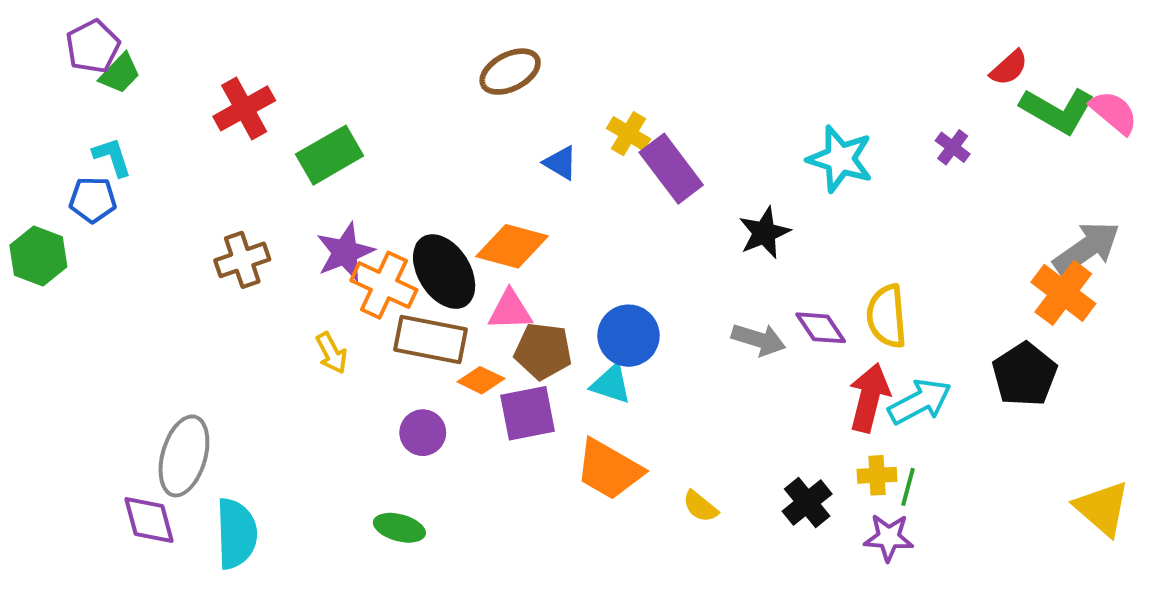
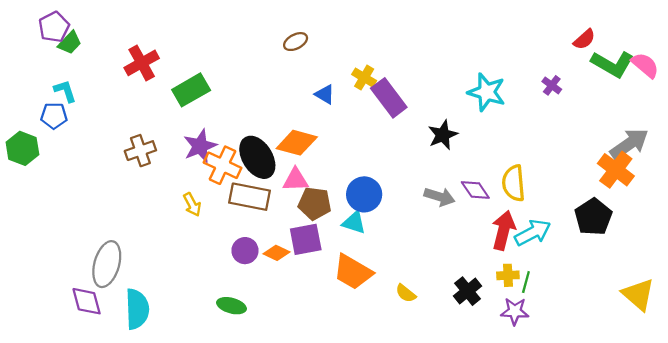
brown ellipse: (510, 72) -> (296, 42), size x0.7
orange diamond: (481, 380) -> (276, 253), moved

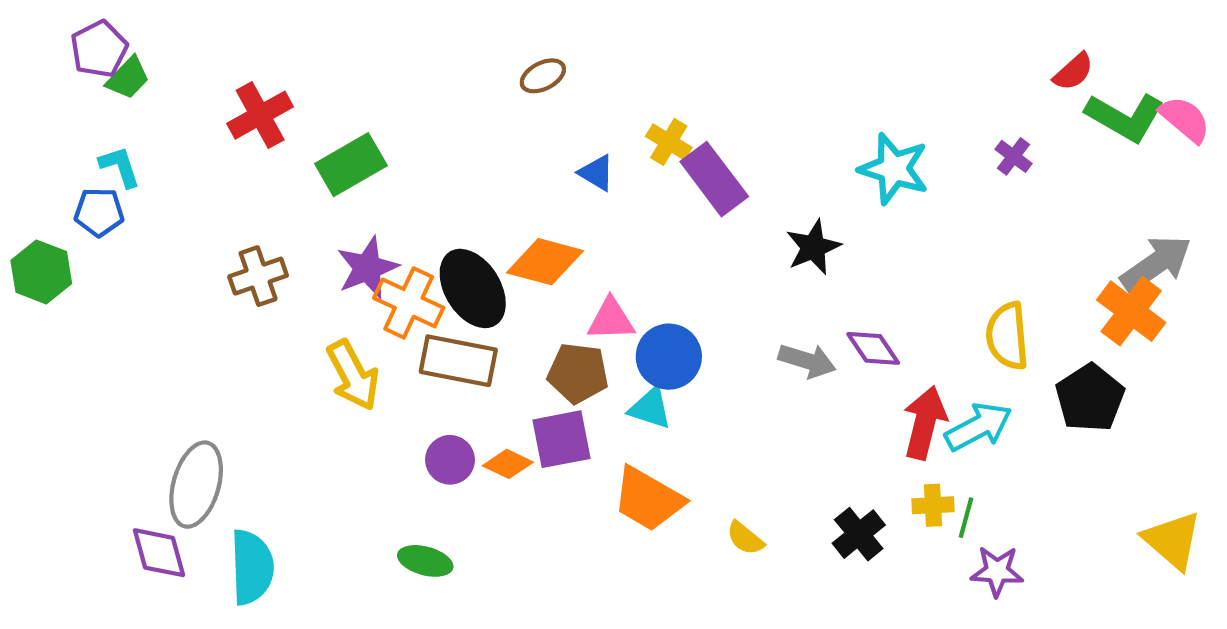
pink triangle: (296, 180) -> (611, 319), moved
yellow semicircle: (514, 183) -> (1007, 336), moved
yellow arrow: (192, 205) -> (353, 375), size x1.6
purple star: (515, 311) -> (997, 571), moved

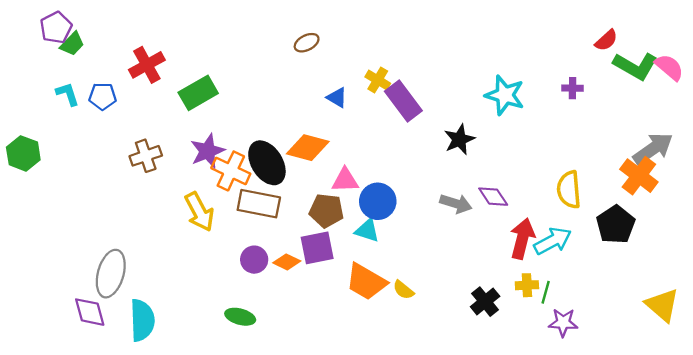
purple cross: (1014, 156) -> (572, 88), turned -36
blue pentagon: (99, 212) -> (103, 96), moved
yellow semicircle: (745, 538) -> (403, 290), moved

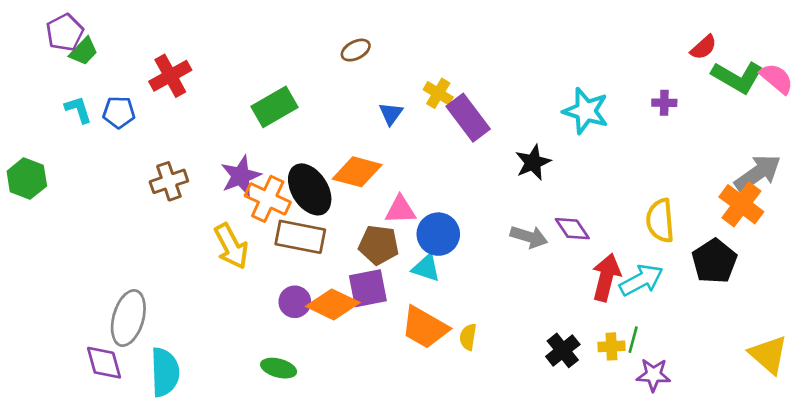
green rectangle: (198, 93) -> (274, 107), moved
blue triangle: (337, 98) -> (391, 114), turned 35
orange diamond: (287, 262) -> (333, 304), size x1.6
yellow cross: (527, 285) -> (611, 346), moved
yellow semicircle: (403, 290) -> (468, 337), turned 60

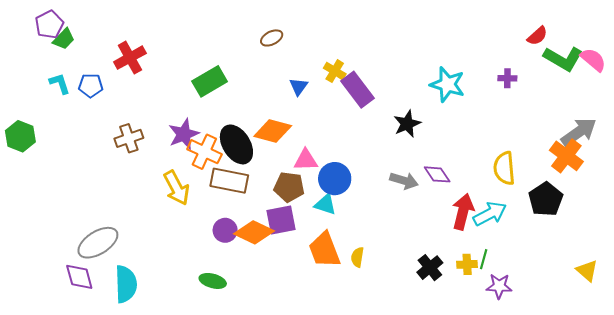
gray ellipse: (128, 318) -> (98, 243), turned 42
orange trapezoid: (425, 327) -> (324, 250), turned 39
yellow triangle: (768, 355) -> (587, 271), size x0.7

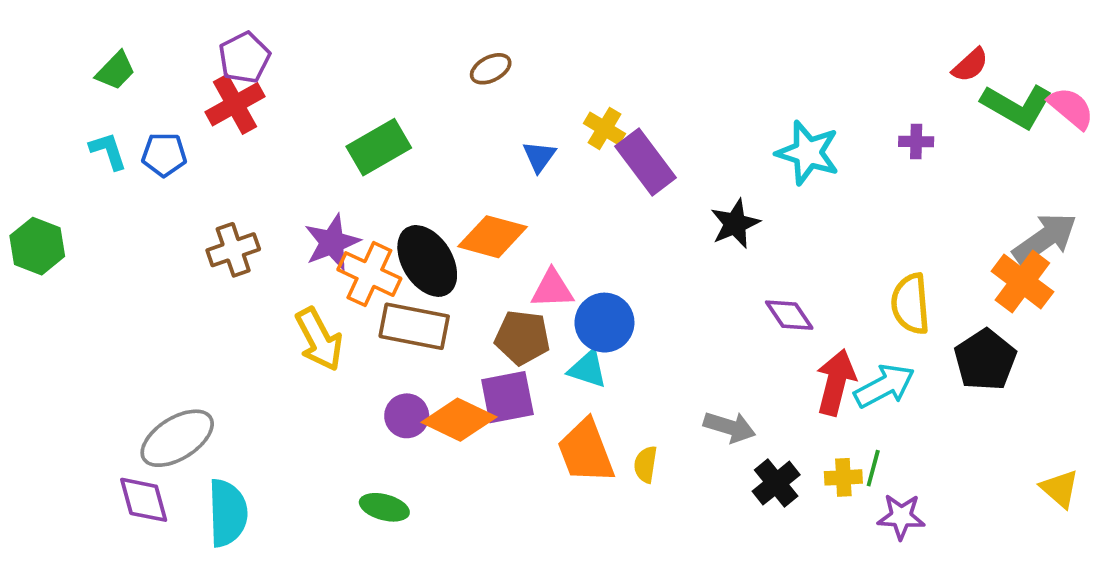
purple pentagon: (49, 25) -> (244, 58), moved
gray arrow: (404, 181) -> (730, 427), moved

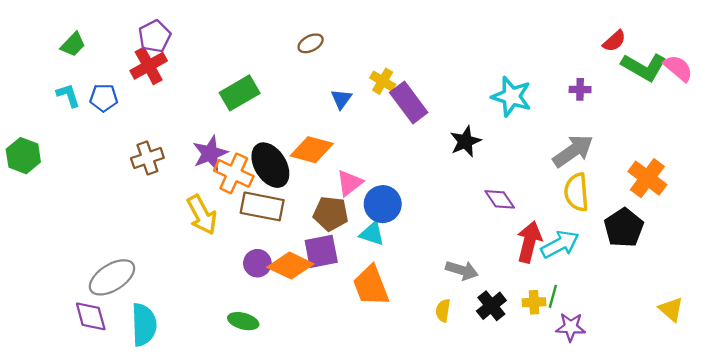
gray arrow: (1045, 239) -> (573, 151), moved
pink triangle: (552, 289) -> (350, 183), turned -36
yellow semicircle: (646, 464) -> (443, 310), moved

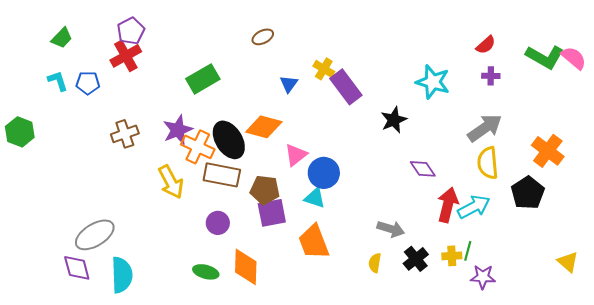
red semicircle: (614, 41) -> (486, 45), moved
brown pentagon: (331, 214) -> (265, 190), moved
orange diamond: (290, 266) -> (246, 267), moved, turned 66

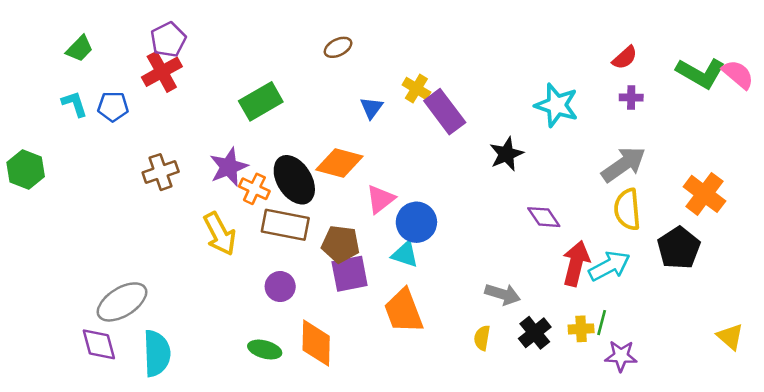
orange cross: (198, 147) -> (254, 189), size x0.7

